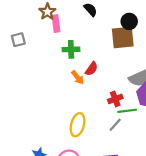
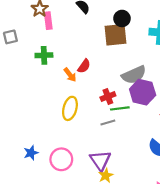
green cross: (71, 49) -> (44, 55), moved
yellow ellipse: (78, 125) -> (70, 108), moved
gray line: (115, 125) -> (108, 122), turned 32

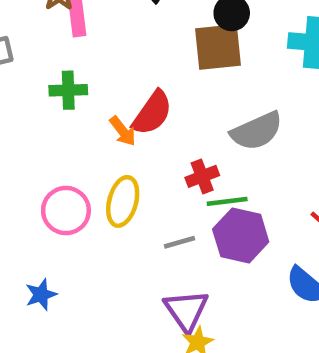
red semicircle: (84, 66) -> (152, 113), size x1.5
purple hexagon: (143, 92) -> (241, 235), moved
gray line: (108, 122) -> (179, 242), moved
pink circle: (61, 159) -> (66, 211), moved

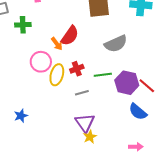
green cross: (68, 90) -> (23, 25), moved
red cross: (202, 176) -> (77, 69), moved
pink circle: (66, 211) -> (41, 62), moved
purple hexagon: (241, 235) -> (127, 83), moved

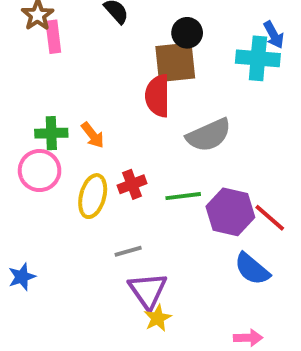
green cross: (23, 25) -> (51, 133), moved
red semicircle: (70, 36) -> (158, 96), moved, turned 145
pink circle: (41, 62) -> (40, 171), moved
gray line: (82, 93) -> (128, 251), moved

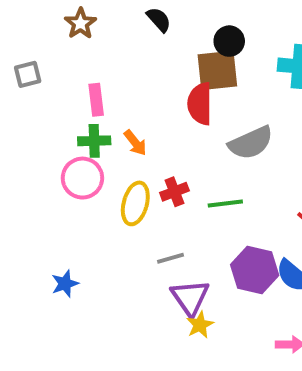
pink rectangle: (53, 37) -> (96, 100), moved
purple hexagon: (230, 212) -> (255, 270), moved

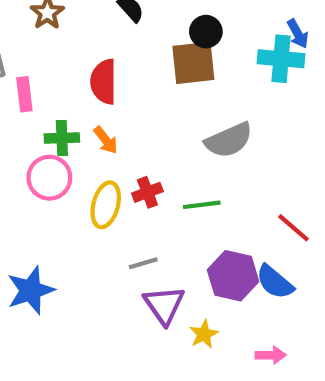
pink rectangle: (96, 100) -> (24, 94), moved
red semicircle: (200, 104) -> (104, 82), moved
blue star: (65, 284) -> (31, 290), size x1.6
yellow star: (200, 325) -> (204, 334), moved

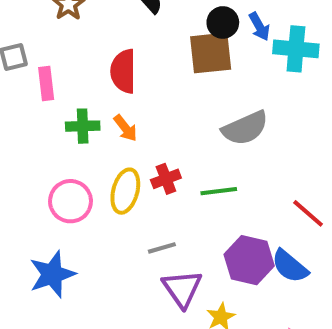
blue arrow: (298, 34) -> (259, 27), moved
pink circle: (49, 178) -> (70, 201), moved

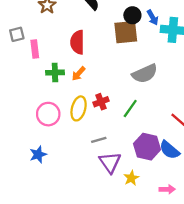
orange arrow: (125, 128) -> (79, 74), turned 80
green line: (219, 191) -> (130, 108), turned -48
blue star: (52, 274) -> (38, 154), size x0.7

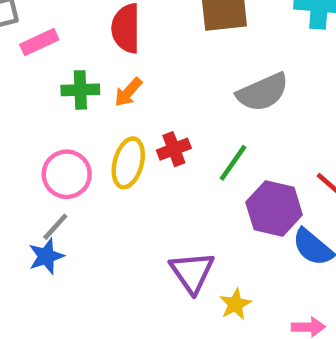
pink rectangle: (35, 49) -> (39, 42), turned 72
gray line: (99, 140) -> (55, 227), moved, turned -32
purple hexagon: (147, 147) -> (274, 208), moved

